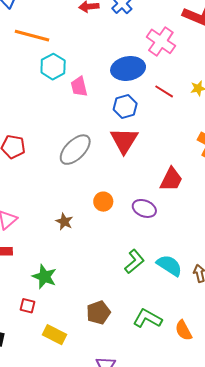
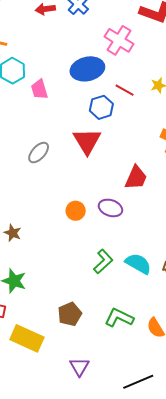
blue hexagon: (125, 106) -> (101, 107), moved
gray ellipse: (75, 150) -> (39, 153), size x0.7
orange circle: (103, 202) -> (76, 211), moved
brown star: (64, 222) -> (13, 233), moved
yellow rectangle: (55, 335) -> (27, 338), size x1.4

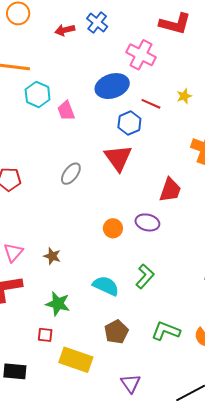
cyan semicircle: (138, 264) -> (106, 286), moved

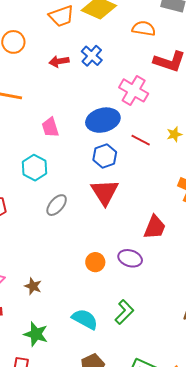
cyan hexagon: (38, 94) -> (35, 168), moved
pink trapezoid: (66, 111) -> (50, 127), moved
blue hexagon: (129, 123) -> (105, 156), moved

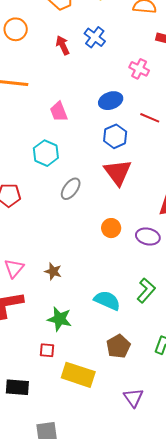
red arrow: (59, 61) -> (63, 45), turned 78
pink cross: (134, 90) -> (139, 69), size x0.7
blue ellipse: (103, 120) -> (111, 101), size x0.7
orange circle: (95, 262) -> (111, 228), moved

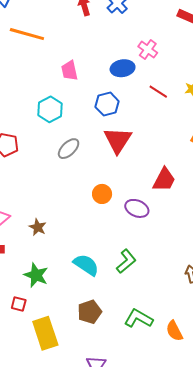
pink cross: (139, 69) -> (148, 50), moved
blue hexagon: (115, 136) -> (107, 104), moved
yellow rectangle: (78, 375) -> (45, 333), turned 44

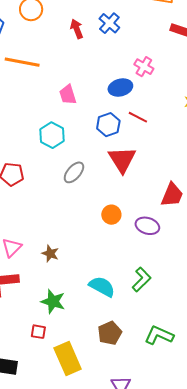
red line: (158, 92) -> (138, 117), moved

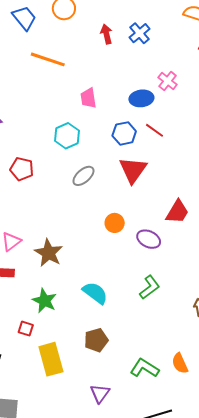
brown star: (50, 254) -> (49, 253), size x1.6
green L-shape: (142, 279) -> (150, 287), moved
green L-shape: (159, 335) -> (145, 368), moved

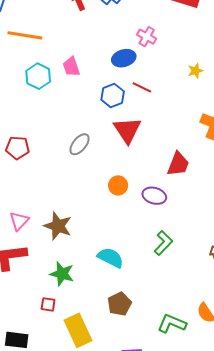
cyan hexagon: (67, 136) -> (38, 76), moved

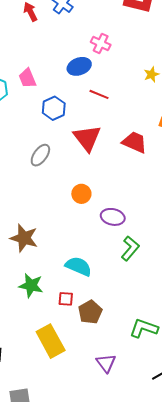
blue hexagon: (113, 96) -> (54, 108), moved
red trapezoid: (178, 164) -> (135, 142), moved, turned -84
purple ellipse: (154, 196) -> (113, 217), moved
red square: (48, 304) -> (66, 299), moved

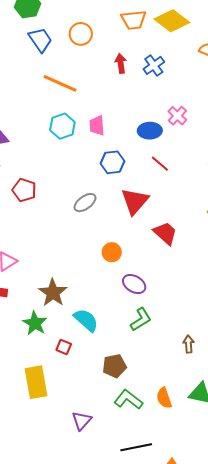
red trapezoid: (135, 142) -> (165, 233), moved
brown star: (24, 238) -> (53, 293), moved
brown pentagon: (90, 312) -> (114, 366), moved

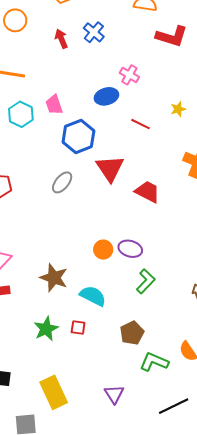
blue hexagon: (112, 162) -> (78, 136), size x1.4
red line: (160, 164) -> (140, 124), moved
orange circle: (112, 252) -> (103, 250), moved
green star: (35, 323) -> (46, 329), moved, turned 30
yellow rectangle: (36, 382) -> (54, 392), moved

